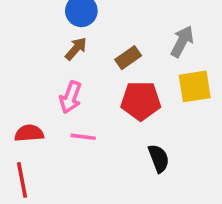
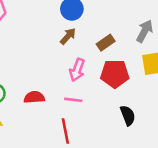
pink arrow: (71, 97) -> (77, 70), moved
red line: (22, 180) -> (65, 131), moved

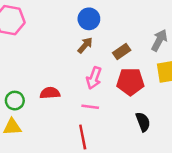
red semicircle: (34, 97) -> (50, 93), moved

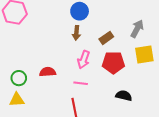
brown arrow: (85, 45) -> (76, 33), turned 144
black semicircle: (143, 122) -> (124, 96), turned -56

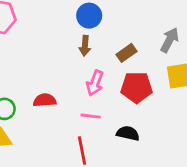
black semicircle: (124, 96) -> (128, 133), moved

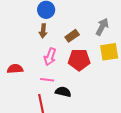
black semicircle: (128, 133) -> (63, 92), moved

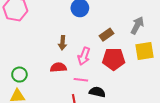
brown arrow: (43, 31) -> (62, 43), moved
red semicircle: (15, 69) -> (58, 67), moved

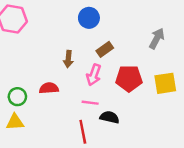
brown rectangle: (107, 35) -> (105, 49), moved
yellow square: (144, 51) -> (165, 83), moved
red semicircle: (58, 67) -> (49, 88), moved

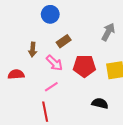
pink arrow: (94, 75) -> (54, 63), turned -66
pink line: (90, 103) -> (51, 87), turned -40
black semicircle: (110, 117) -> (100, 103), moved

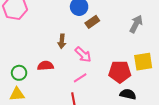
brown rectangle: (64, 41) -> (92, 22), moved
red pentagon: (84, 66) -> (120, 72), moved

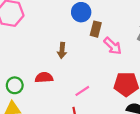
brown rectangle: (92, 22) -> (96, 29), turned -40
pink arrow: (83, 55) -> (113, 46), moved

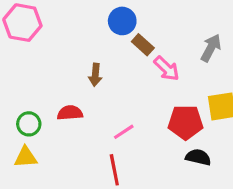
brown rectangle: (96, 29) -> (143, 45), turned -63

